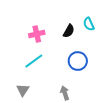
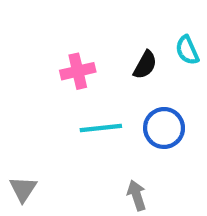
cyan line: (34, 61) -> (101, 128), moved, turned 30
gray triangle: (23, 90) -> (23, 189), moved

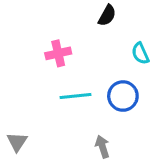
cyan semicircle: (187, 50) -> (140, 53), moved
black semicircle: (145, 65) -> (107, 15), moved

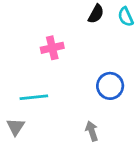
cyan semicircle: (140, 53) -> (126, 17), moved
cyan line: (76, 96) -> (34, 97), moved

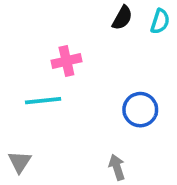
cyan semicircle: (126, 17) -> (160, 21), turned -138
cyan line: (34, 97) -> (43, 101), moved

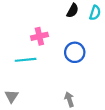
blue circle: (140, 110) -> (75, 52), moved

